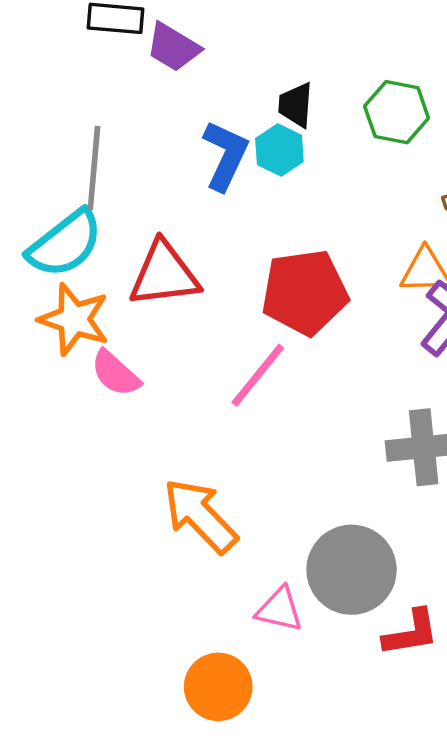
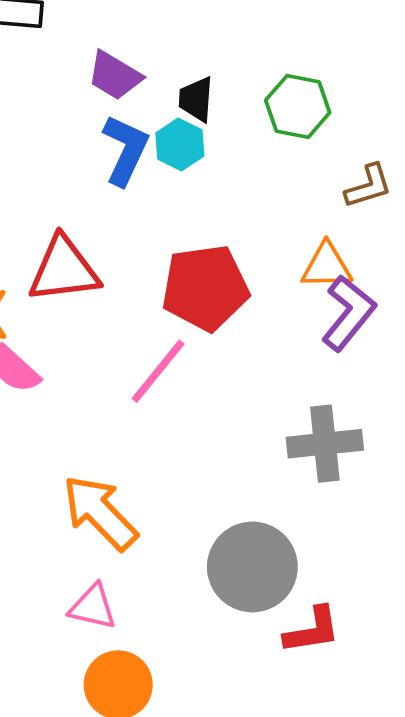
purple trapezoid: (173, 47) -> (115, 76), moved
pink triangle: (279, 609) -> (93, 607), moved

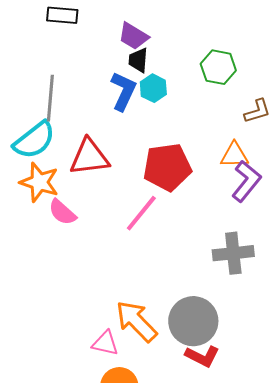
purple trapezoid: (115, 76) -> (133, 36), moved
black trapezoid: (196, 99) -> (138, 60), moved
orange arrow: (100, 513) -> (136, 321), moved
red L-shape: (312, 630) -> (202, 356), moved, turned 36

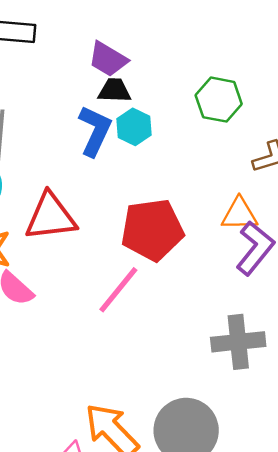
black trapezoid: (138, 60) -> (114, 90), turned 88

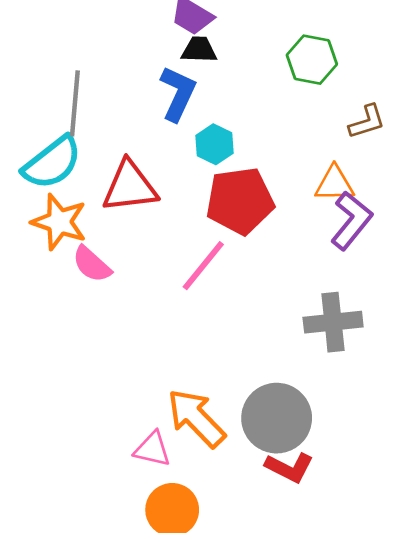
cyan hexagon: (134, 127) -> (215, 144), moved

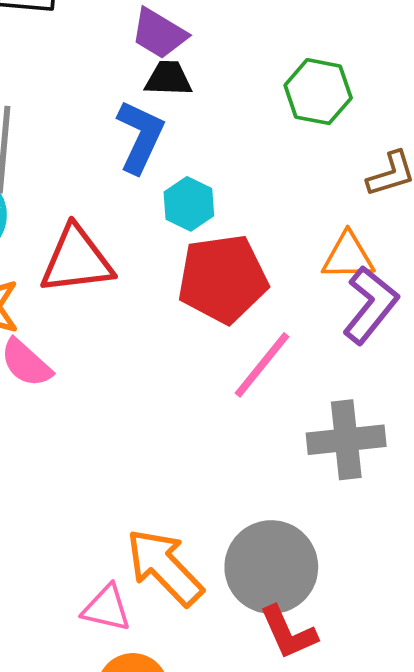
pink line: (203, 266) -> (262, 365), moved
red L-shape: (289, 467) -> (288, 633), turned 39

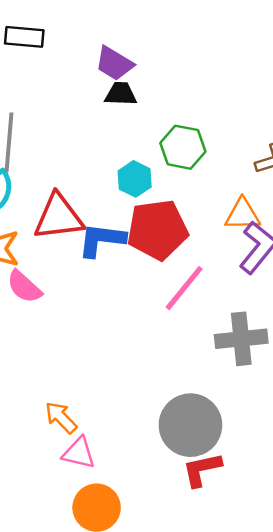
green hexagon: (318, 92) -> (183, 147), moved
blue L-shape: (140, 137) -> (102, 240), moved, turned -108
orange arrow: (165, 567) -> (61, 418), moved, size x0.6
red L-shape: (288, 633) -> (202, 470), turned 102

